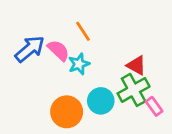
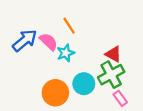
pink rectangle: (154, 106) -> (120, 98), moved

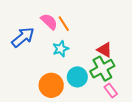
pink semicircle: (49, 42) -> (49, 22), moved

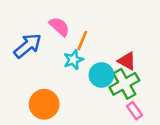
orange line: (64, 24) -> (82, 41), moved, turned 56
cyan circle: (77, 77) -> (101, 75), moved
orange circle: (51, 85) -> (44, 104), moved

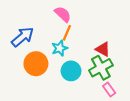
pink semicircle: (59, 27) -> (63, 14), moved
cyan circle: (101, 75) -> (71, 71), moved
orange circle: (44, 104) -> (36, 64), moved

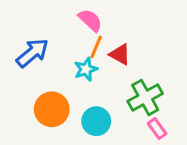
red triangle: (103, 49) -> (120, 54), moved
orange circle: (36, 64) -> (52, 109), moved
cyan circle: (71, 71) -> (96, 121), moved

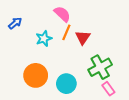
blue arrow: (32, 53) -> (15, 23), moved, size x0.6
red triangle: (120, 54) -> (83, 38), turned 35
cyan star: (86, 69) -> (44, 39), moved

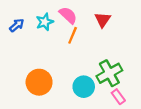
red triangle: (83, 38) -> (103, 20), moved
cyan star: (44, 39) -> (45, 22), moved
cyan circle: (66, 84) -> (84, 87), moved

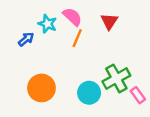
cyan star: (45, 22) -> (47, 24), turned -30
blue arrow: (17, 25) -> (26, 39), moved
pink rectangle: (118, 97) -> (138, 95), moved

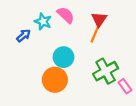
orange line: (77, 38) -> (95, 34), moved
orange circle: (41, 88) -> (55, 80), moved
cyan circle: (89, 93) -> (63, 57), moved

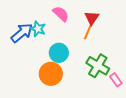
cyan star: (43, 21) -> (38, 29), moved
blue arrow: (24, 36) -> (22, 33), size x1.6
green cross: (106, 71) -> (98, 66), turned -30

